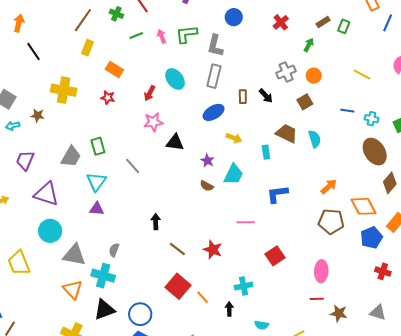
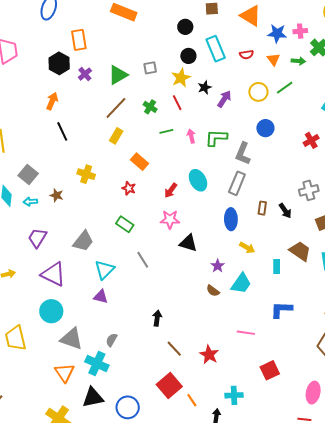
yellow cross: (64, 90) -> (86, 174), size x0.7
blue ellipse: (214, 112) -> (231, 219), turned -70
green rectangle: (98, 146) -> (125, 224), moved, turned -48

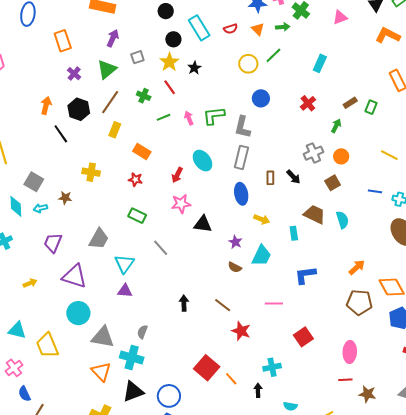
black hexagon: (59, 63) -> (79, 109), moved
purple arrow: (224, 99) -> (113, 38), moved
brown line: (174, 349) -> (223, 305), moved

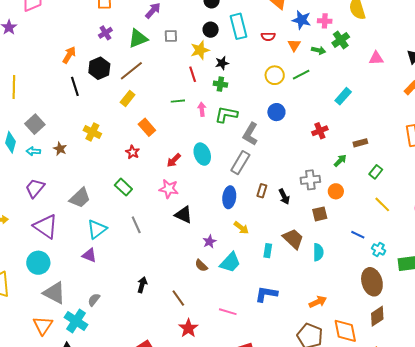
green cross: (144, 96) -> (220, 84), moved, turned -32
green rectangle: (371, 107) -> (376, 172), moved

